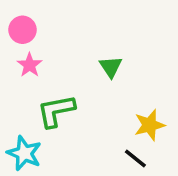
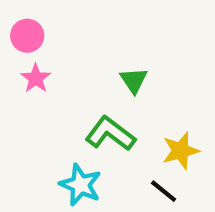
green L-shape: (56, 111) -> (110, 134), moved, turned 48
cyan star: (24, 153) -> (80, 185), moved

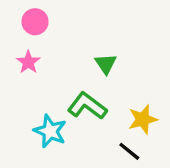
pink circle: (27, 36) -> (35, 22), moved
cyan star: (80, 185) -> (50, 131), moved

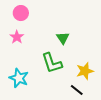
green L-shape: (87, 106) -> (52, 63), turned -145
cyan star: (50, 131) -> (19, 78), moved

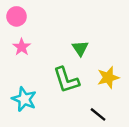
pink circle: (21, 13) -> (17, 16), moved
yellow star: (85, 71) -> (108, 77), moved

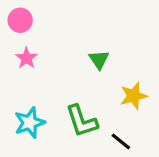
green L-shape: (66, 80) -> (82, 121), moved
cyan star: (24, 99) -> (30, 123), turned 30

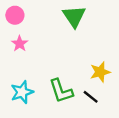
green triangle: (99, 60) -> (74, 16), moved, size x1.5
black line: (121, 141) -> (91, 97), moved

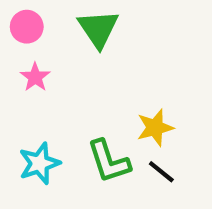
green triangle: (74, 16) -> (98, 29), moved
yellow star: (100, 72) -> (155, 128), moved

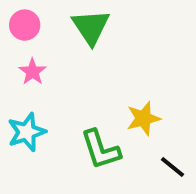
cyan star: (39, 163) -> (27, 132), moved
black line: (161, 172) -> (173, 167), moved

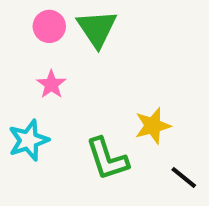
pink circle: (25, 25) -> (49, 26), moved
pink star: (32, 72) -> (51, 84), moved

